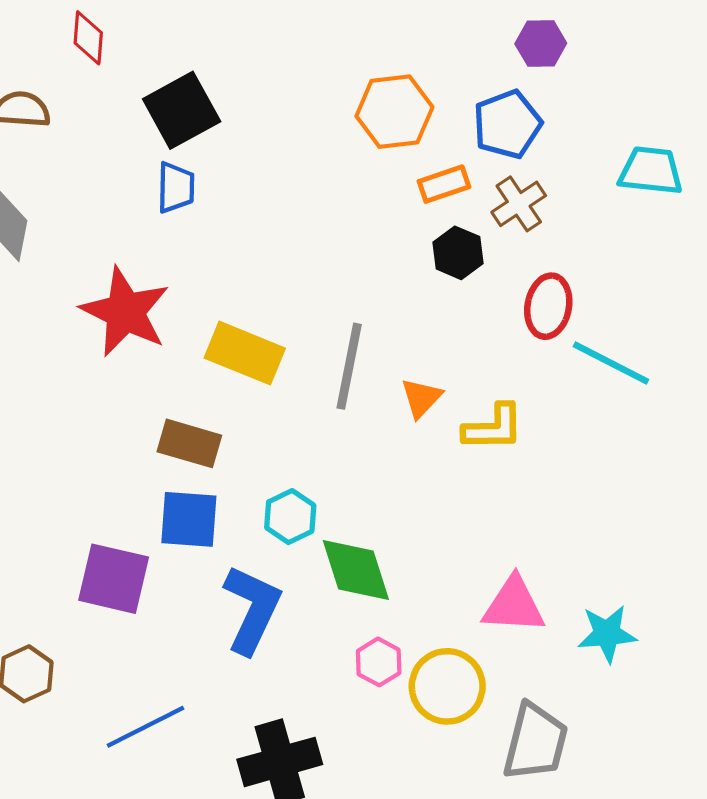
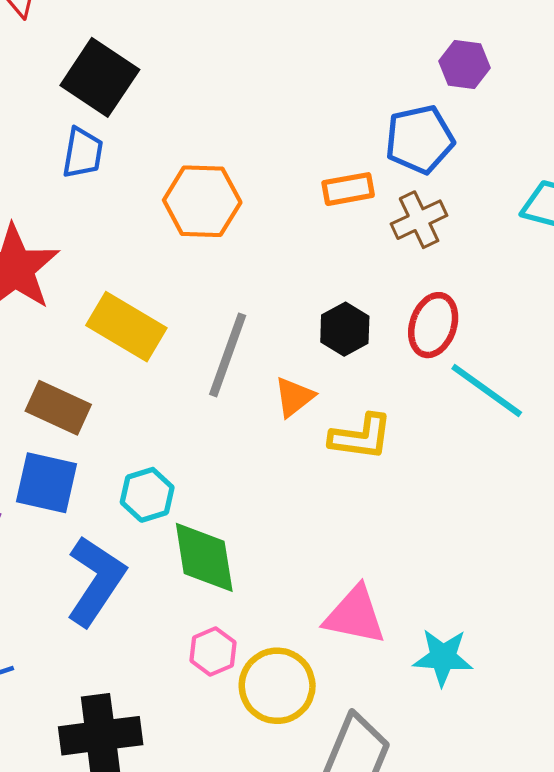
black square: (182, 110) -> (100, 77), turned -36
orange hexagon: (394, 112) -> (202, 201), moved
black hexagon: (458, 253) -> (345, 329), moved

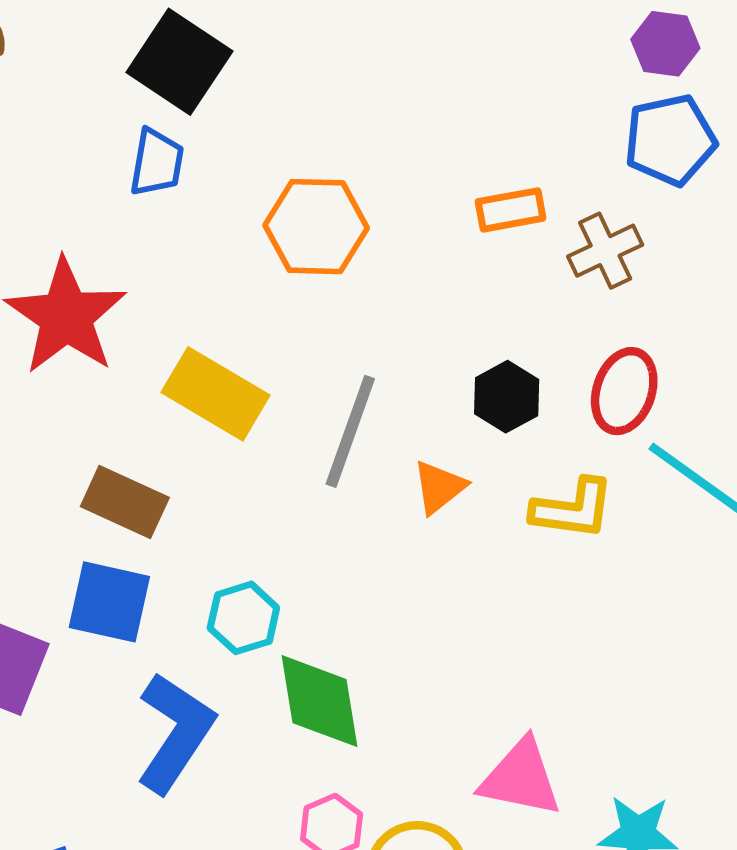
blue pentagon: (420, 139) -> (670, 140), moved
yellow L-shape: (361, 437) -> (573, 509), moved

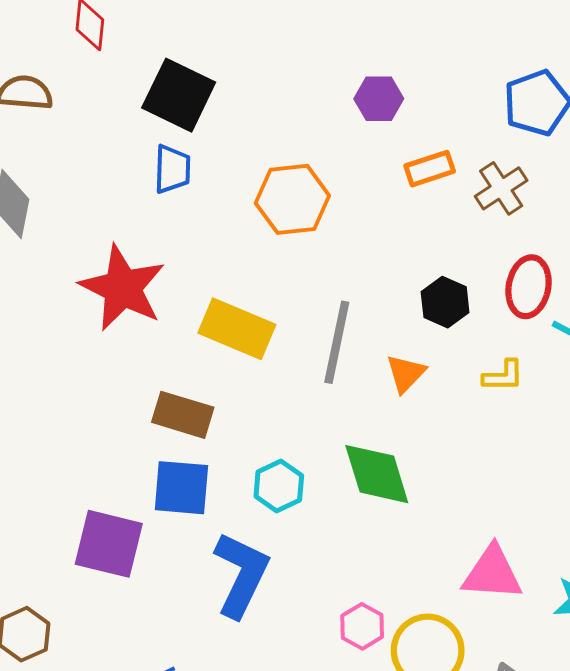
purple hexagon: (665, 44) -> (379, 99), moved
yellow L-shape: (573, 509) -> (503, 376), size x0.7
green diamond: (320, 701) -> (377, 474), moved

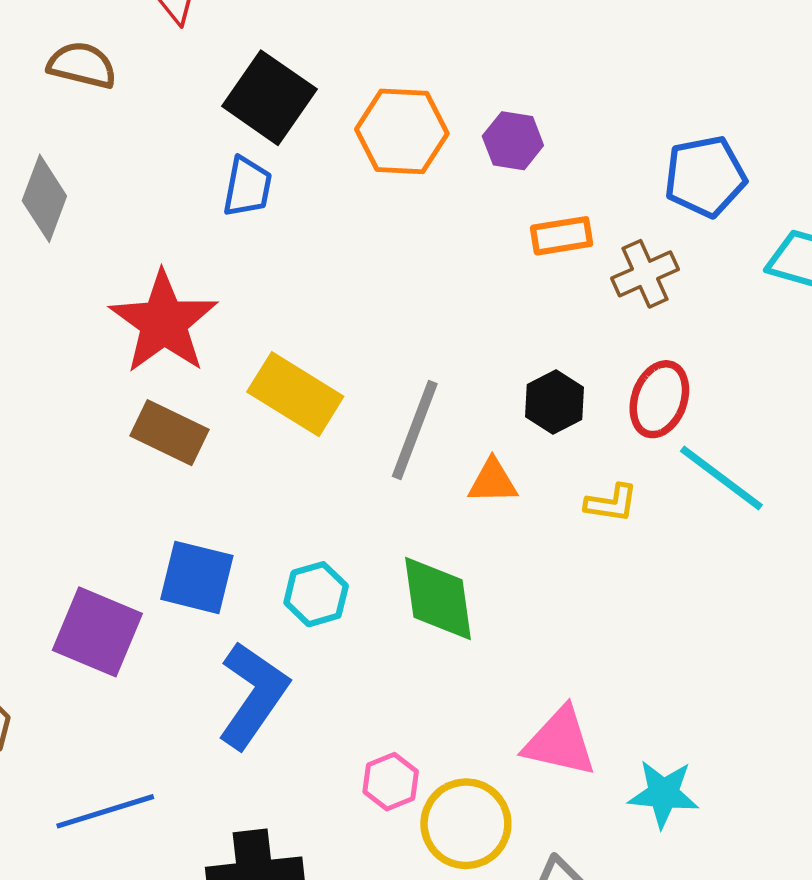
orange hexagon: (292, 199) -> (402, 131), moved
orange triangle: (406, 373) -> (493, 481), turned 36
brown rectangle: (183, 415) -> (170, 433), moved

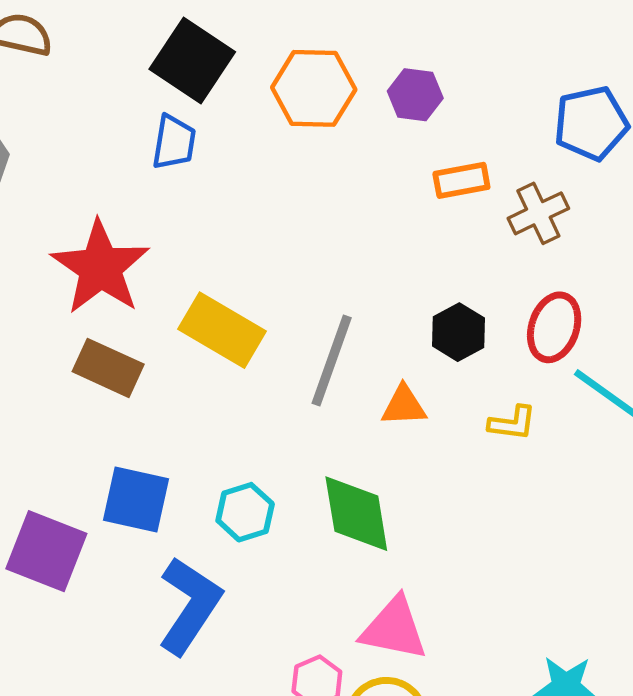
pink triangle: (560, 742) -> (394, 629), moved

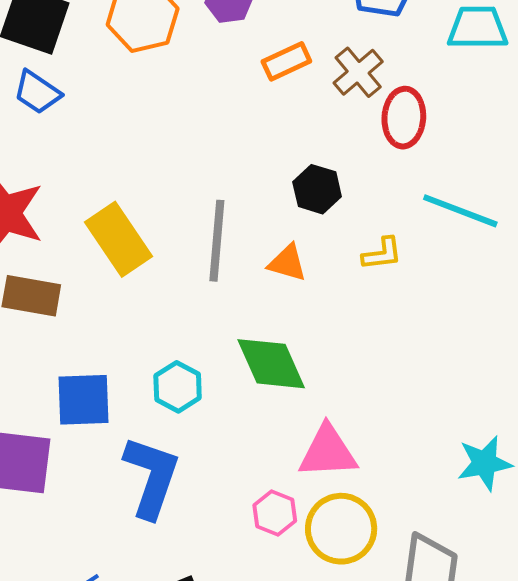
blue trapezoid: (174, 142) -> (37, 92), turned 129
red ellipse: (554, 327) -> (404, 118), moved
yellow rectangle: (222, 330) -> (118, 239), turned 40
orange triangle: (404, 406) -> (287, 263), turned 33

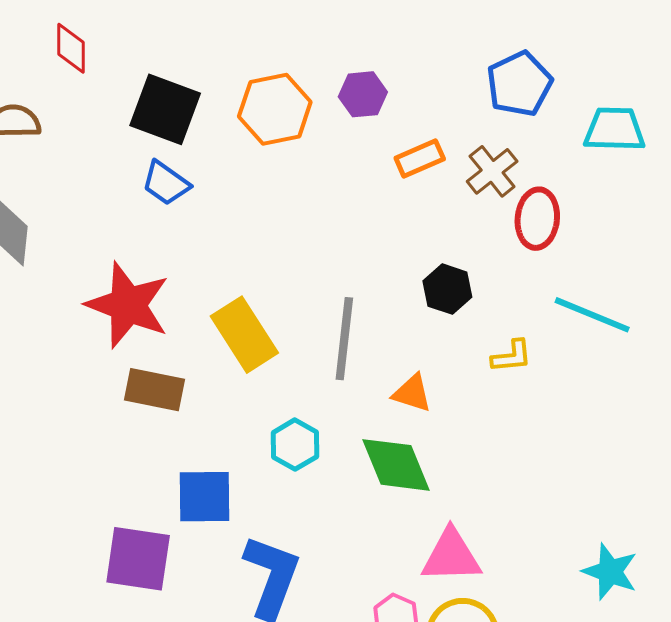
orange triangle: (287, 263) -> (412, 393), moved
cyan hexagon: (178, 387) -> (295, 445), moved
cyan star: (485, 463) -> (610, 572), turned 30

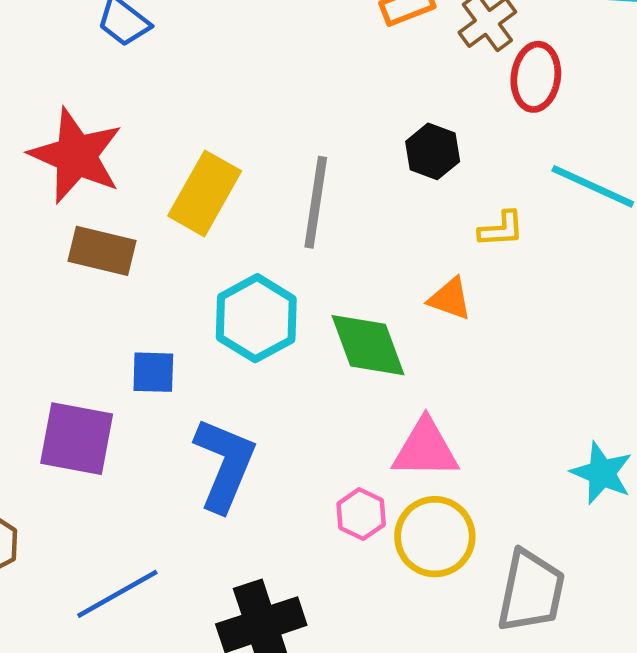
yellow rectangle: (244, 335) -> (205, 193), turned 60
orange triangle: (412, 393) -> (450, 299), moved
cyan hexagon: (295, 445) -> (256, 318), size x1.5
blue square: (205, 497) -> (153, 372), size x0.7

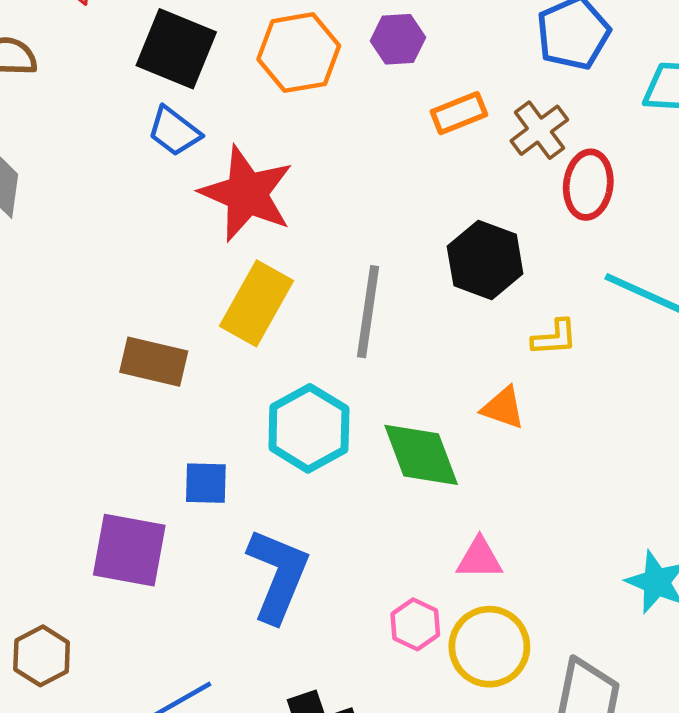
black hexagon: (433, 151) -> (485, 260), size x1.4
red star: (76, 156) -> (247, 194), moved
pink triangle: (425, 449) -> (479, 559), size x0.7

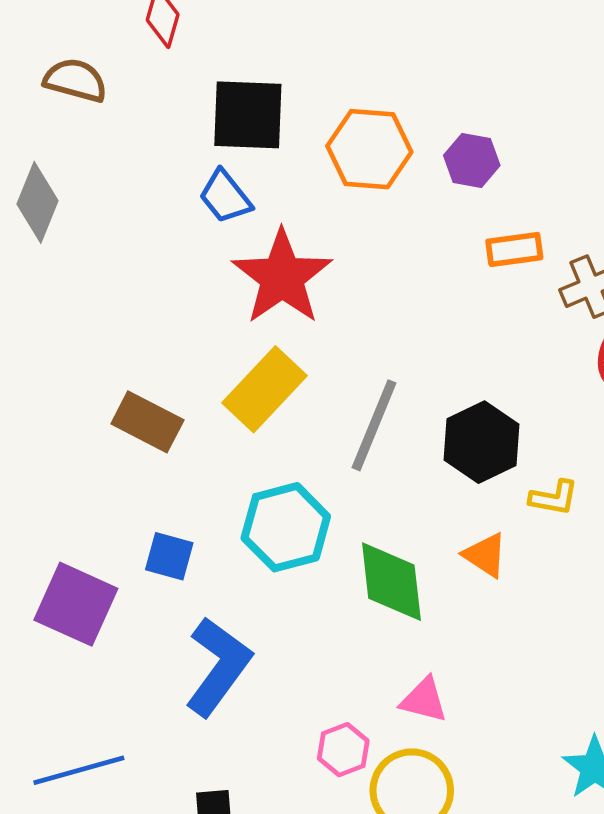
black square: (176, 49) -> (248, 115), turned -34
black hexagon: (485, 260) -> (482, 442), moved

